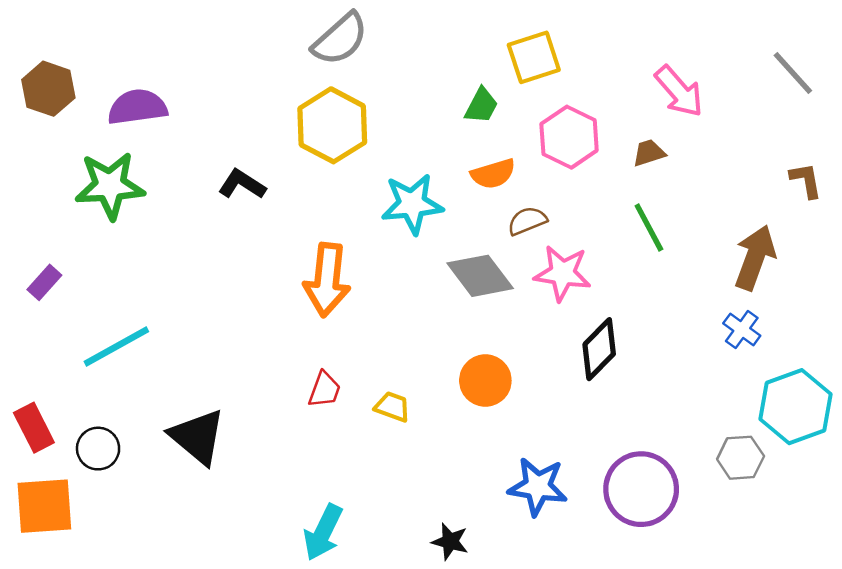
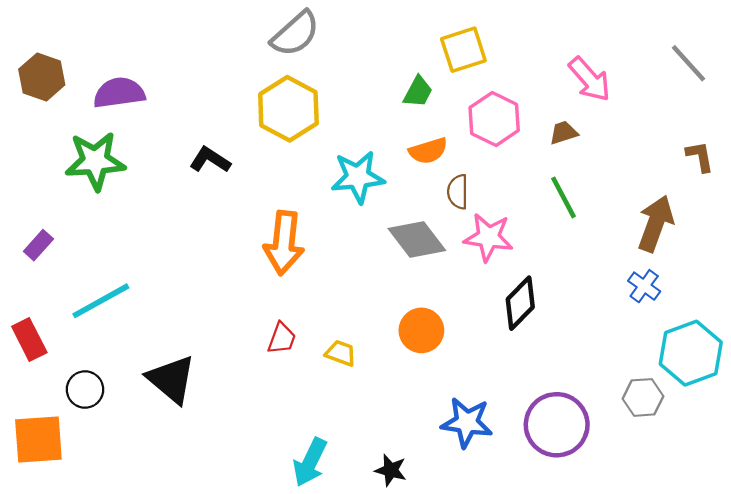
brown semicircle: (527, 221) -> (458, 192), turned -68
red rectangle: (34, 428) -> (29, 339), moved
cyan arrow: (323, 532) -> (310, 462), moved

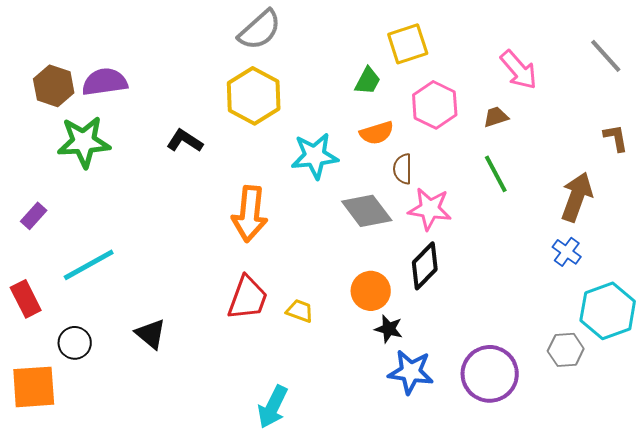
brown hexagon: (42, 77) -> (54, 86), moved
black diamond: (520, 303) -> (425, 266), moved
red trapezoid: (282, 338) -> (248, 298), size x1.6
black triangle: (171, 379) -> (151, 334), size x0.7
black star: (391, 470) -> (389, 329), moved

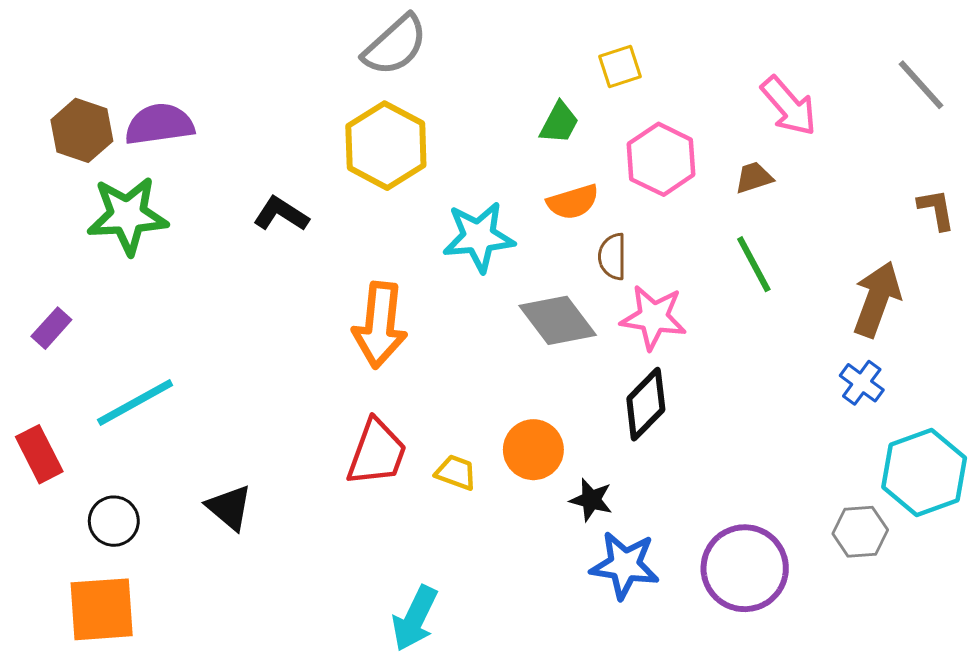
yellow square: (408, 44) -> (620, 67), size x0.7
orange circle: (371, 291) -> (533, 450), moved
orange square: (34, 387) -> (102, 609), moved

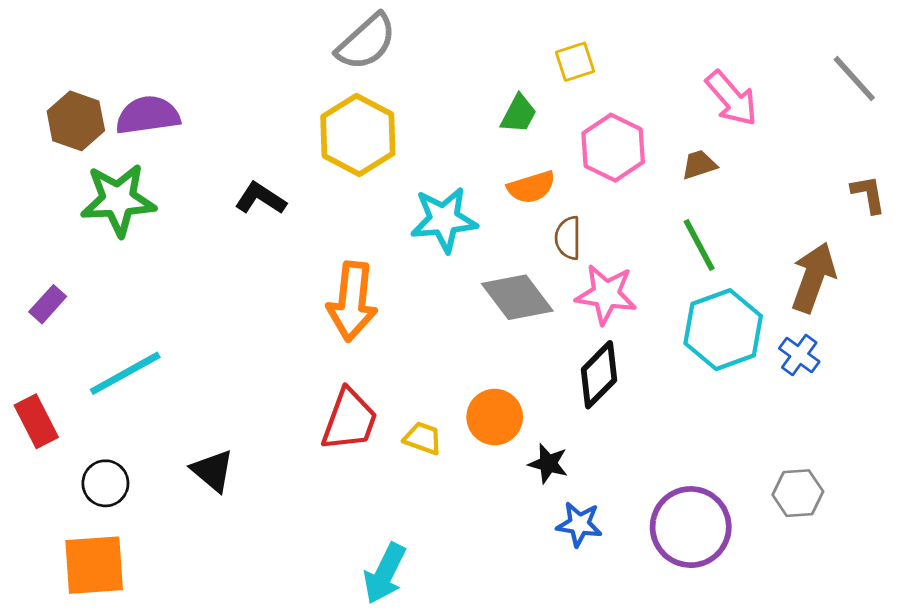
cyan hexagon: (924, 472) -> (723, 330), moved
blue star: (625, 565) -> (579, 524), size x0.7

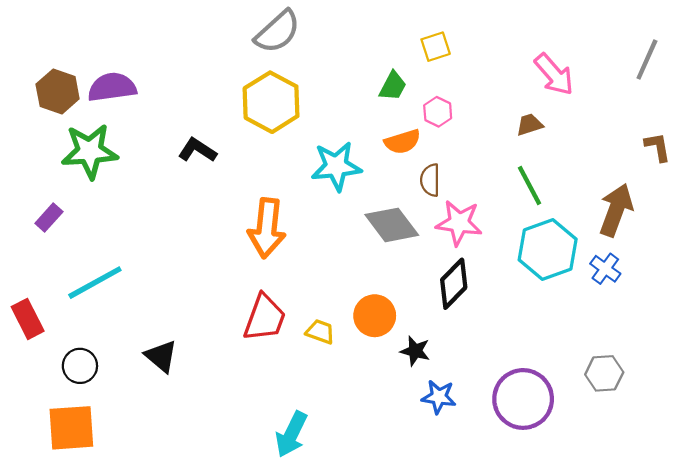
gray line: (854, 79) -> (647, 59), turned 66
pink hexagon: (613, 148) -> (438, 112), moved, size x0.6
purple rectangle: (48, 304) -> (49, 217), moved

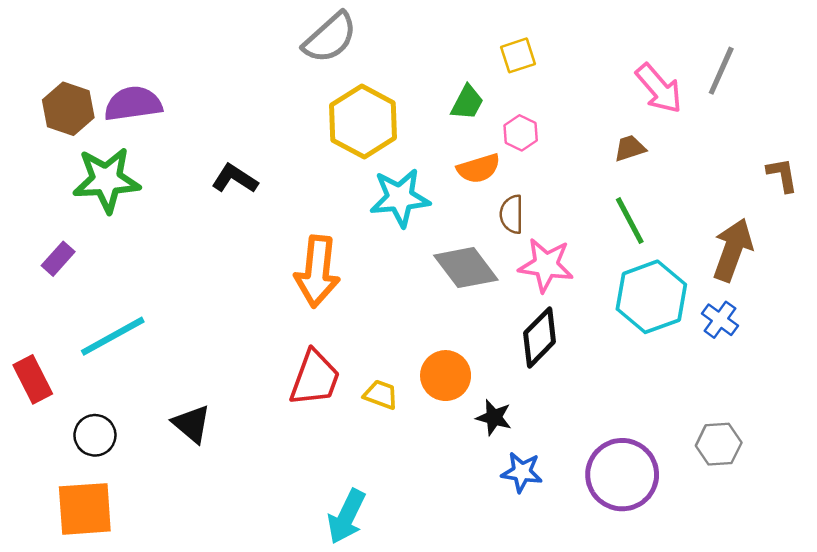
gray line: (647, 59) -> (721, 71), moved
yellow hexagon: (271, 102) -> (363, 122), moved

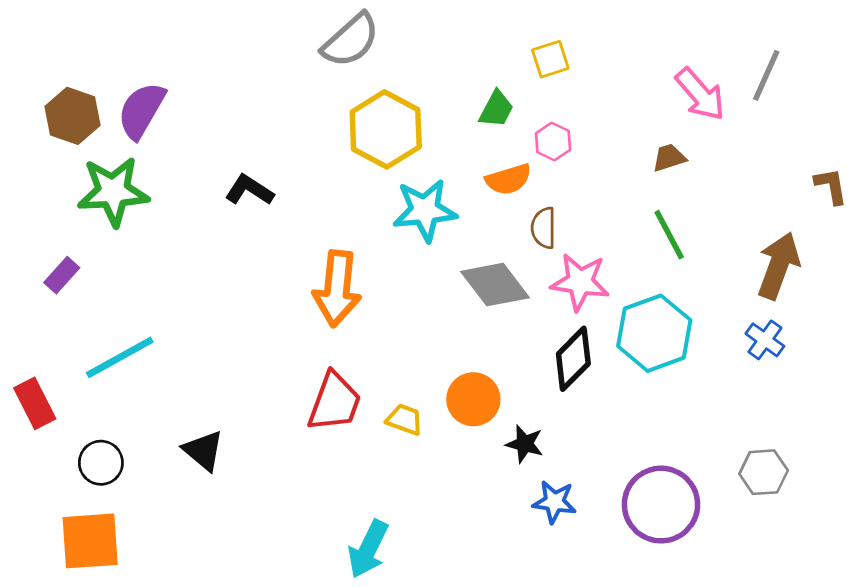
purple semicircle: (133, 104) -> (141, 110), turned -52
cyan hexagon: (651, 297) -> (654, 333), moved

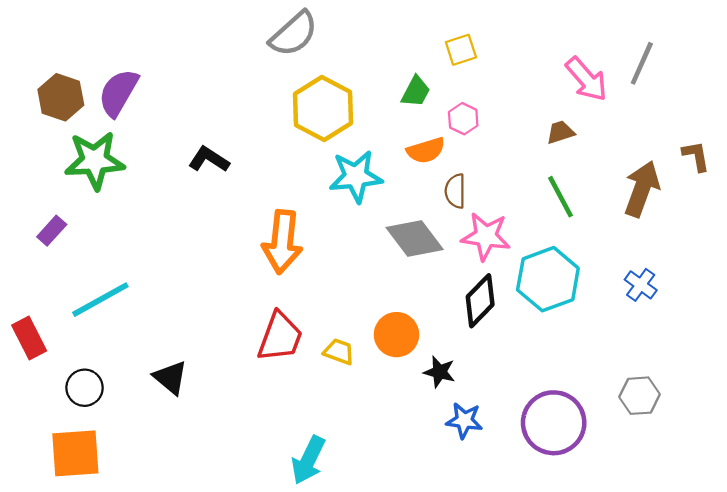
brown arrow: (778, 266) -> (642, 189), moved

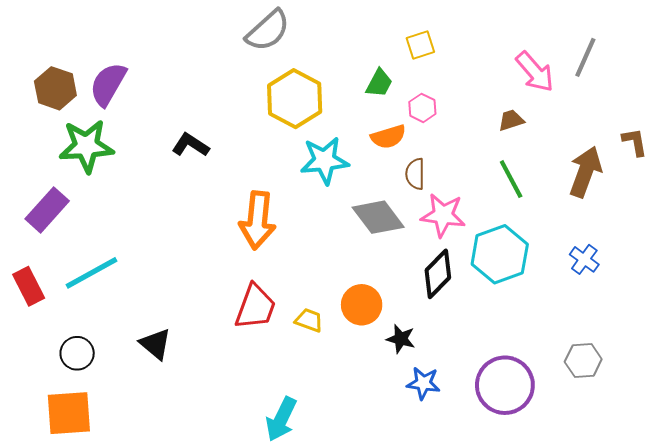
purple rectangle: (52, 231) -> (47, 210), size x1.6
red rectangle: (29, 338) -> (29, 286), moved

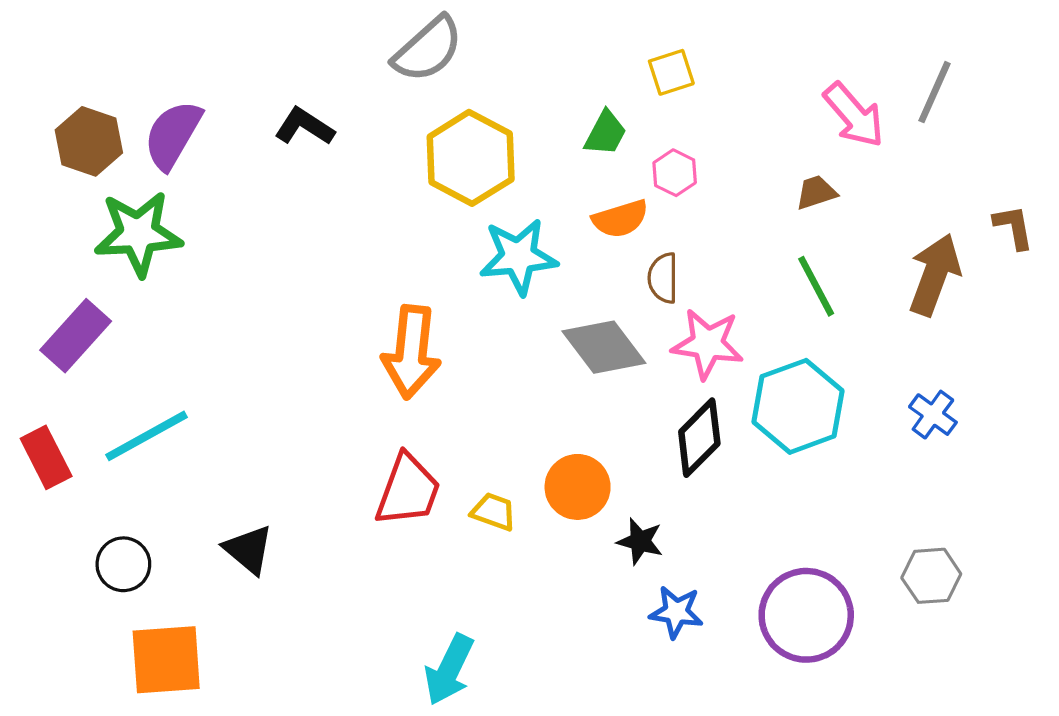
black L-shape: (190, 145) -> (304, 127), moved
orange square: (69, 413) -> (166, 660), moved

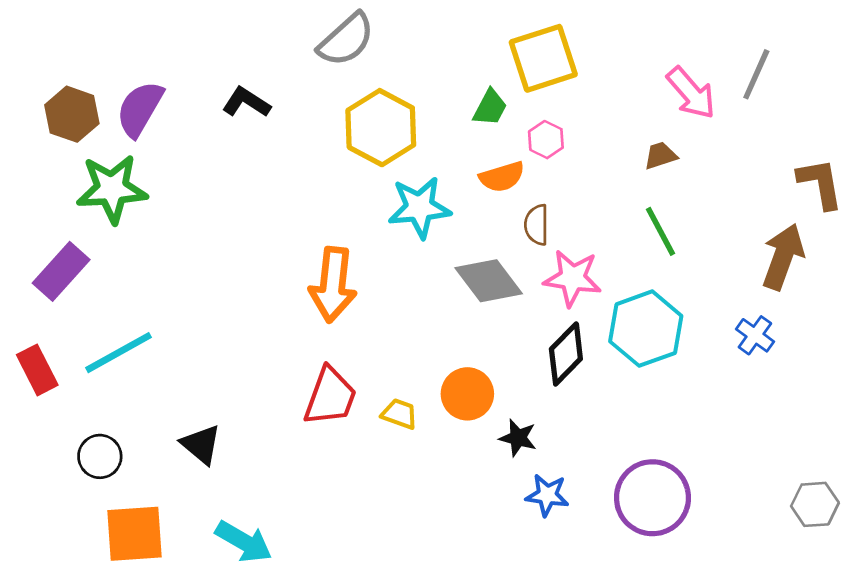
yellow square: (671, 72) -> (543, 58), size x1.8
brown L-shape: (1014, 227) -> (820, 183), size x1.4
brown arrow: (935, 275) -> (783, 257), moved
gray hexagon: (931, 576) -> (815, 504), moved
cyan arrow: (449, 670) -> (244, 542), moved, turned -86

